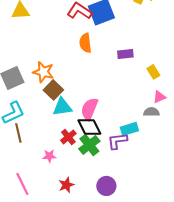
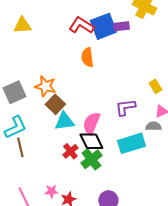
purple rectangle: (125, 54) -> (121, 26), moved
cyan rectangle: (129, 129) -> (131, 143), size x1.5
purple L-shape: (117, 141) -> (125, 107), moved
pink star: (49, 156) -> (51, 191), moved

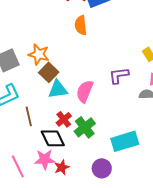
black diamond: (91, 141) -> (53, 138), moved
cyan rectangle: (131, 143) -> (125, 141), moved
brown line: (20, 147) -> (29, 116), moved
pink star: (51, 191) -> (45, 159), size x1.5

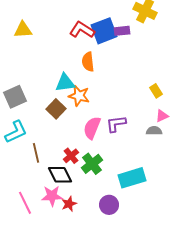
orange star: (39, 54) -> (79, 96), moved
purple L-shape: (119, 75) -> (116, 124), moved
cyan triangle: (58, 89) -> (65, 83), moved

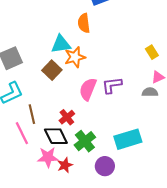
orange star: (79, 96) -> (75, 57), turned -30
green cross: (92, 164) -> (85, 141), moved
pink line: (25, 203) -> (22, 133), moved

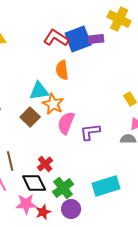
orange star: (75, 57) -> (53, 104), turned -30
pink semicircle: (88, 89) -> (66, 123), moved
purple circle: (105, 166) -> (71, 209), moved

